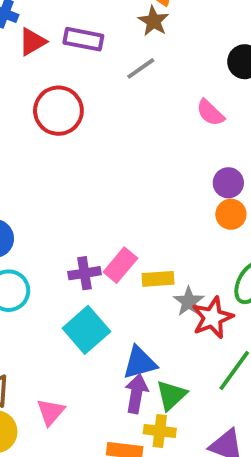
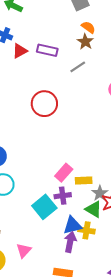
red circle: (58, 111) -> (44, 104), moved
purple cross: (85, 273) -> (63, 196), moved
green triangle: (171, 395) -> (94, 209), moved, turned -48
yellow cross: (160, 431) -> (86, 230), moved

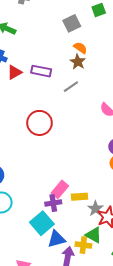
purple cross: (63, 196) -> (53, 203), moved
green triangle: (94, 209) -> (94, 235), moved
blue triangle: (72, 225) -> (56, 239), moved

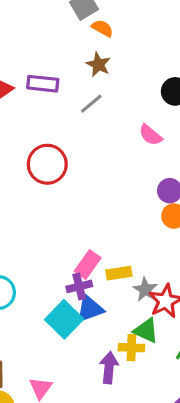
orange semicircle: (80, 48) -> (102, 28), moved
blue triangle: (56, 239) -> (90, 309), moved

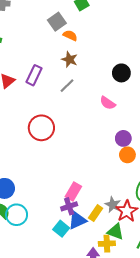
purple rectangle: (43, 84) -> (34, 75), turned -66
yellow rectangle: (119, 273) -> (96, 213), moved, turned -42
cyan square: (64, 319) -> (61, 229), size x0.7

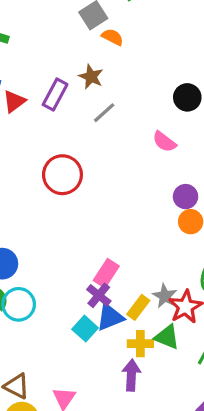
brown star: (70, 59) -> (91, 77), moved
purple cross: (69, 206) -> (99, 295), turned -35
yellow cross: (107, 244) -> (140, 344), moved

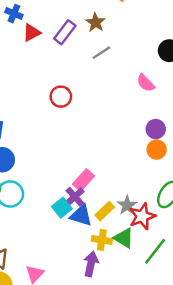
red circle: (62, 175) -> (61, 97), size x0.7
blue triangle: (110, 317) -> (81, 215), turned 30
cyan square: (85, 329) -> (62, 208), moved

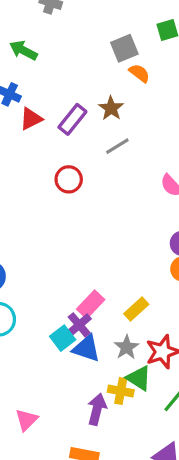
red circle: (61, 97) -> (69, 179), moved
gray star: (127, 205) -> (127, 347), moved
yellow rectangle: (105, 211) -> (136, 309), moved
yellow cross: (102, 240) -> (121, 391), moved

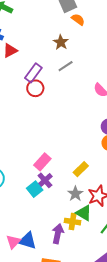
purple rectangle: (72, 119) -> (33, 73), moved
pink rectangle: (91, 304) -> (42, 162), moved
blue triangle: (86, 348) -> (28, 241), moved

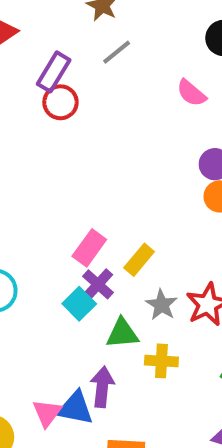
yellow rectangle: (81, 169) -> (139, 260), moved
green triangle: (84, 213) -> (122, 333), moved, turned -30
purple arrow: (58, 234) -> (102, 387), moved

